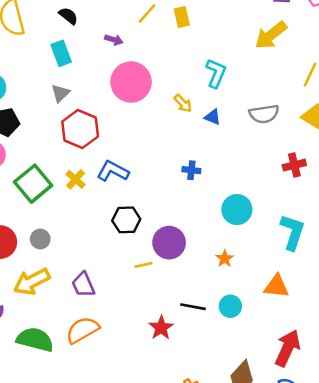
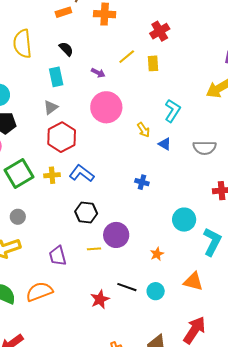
yellow cross: (76, 179) -> (52, 175), turned 35
cyan circle: (237, 210) -> (184, 220), moved
purple trapezoid: (83, 285) -> (58, 256), moved

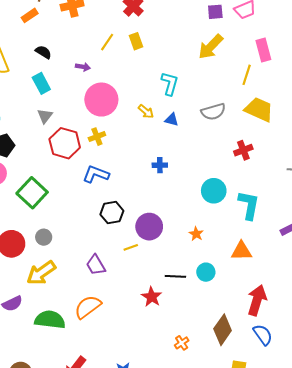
yellow cross: (52, 175) -> (97, 137), moved

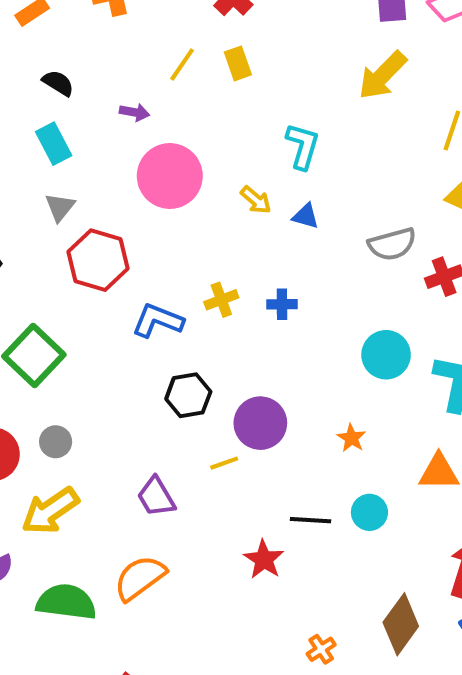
gray semicircle: (213, 112) -> (392, 244), moved
yellow cross: (97, 137) -> (221, 300), moved

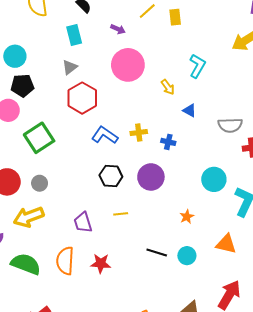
blue triangle: (306, 216) -> (190, 110), moved
purple circle: (260, 423) -> (151, 177), moved
red star: (264, 559) -> (101, 263), moved, turned 30
orange semicircle: (140, 578) -> (65, 261), turned -64

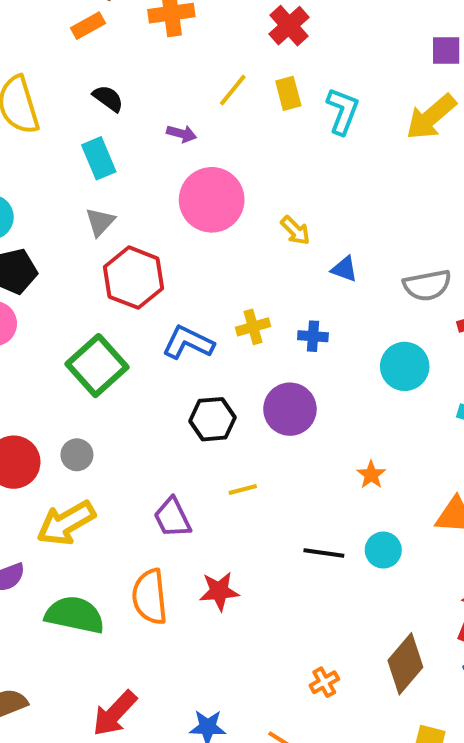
cyan L-shape: (197, 66) -> (343, 111), moved
green square: (39, 138) -> (97, 366), moved
cyan circle: (214, 179) -> (405, 366), moved

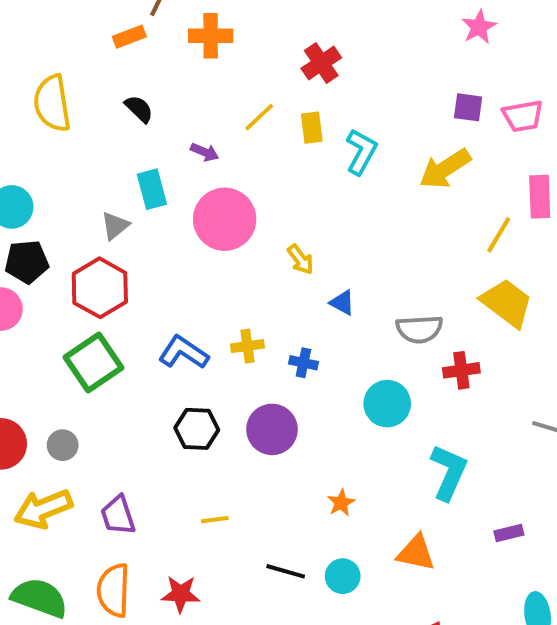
cyan rectangle: (99, 158) -> (152, 189), moved
red hexagon: (134, 278) -> (100, 288), moved
yellow line: (243, 489) -> (215, 520), moved
purple trapezoid: (172, 518) -> (118, 515), moved

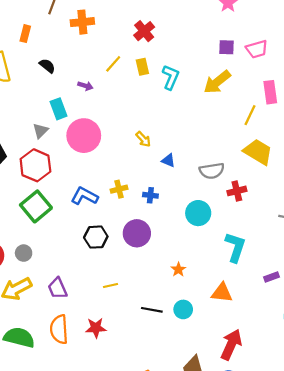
orange rectangle: (129, 37) -> (25, 34), moved, turned -49
pink circle: (225, 219) -> (84, 136), moved

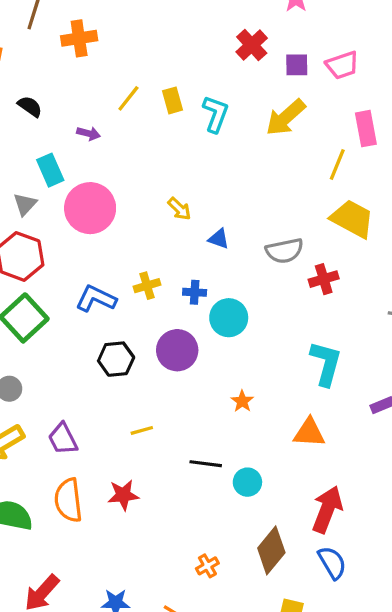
red cross: (144, 31) -> (252, 45), moved
cyan circle: (198, 213) -> (229, 318), moved
cyan circle: (183, 309) -> (247, 482), moved

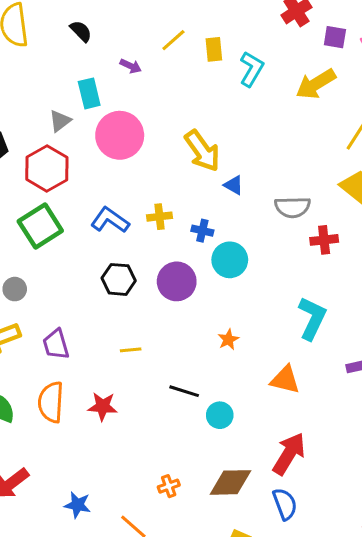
yellow arrow: (179, 209) -> (202, 151), size x1.8
brown diamond: (271, 550) -> (230, 482), turned 39

